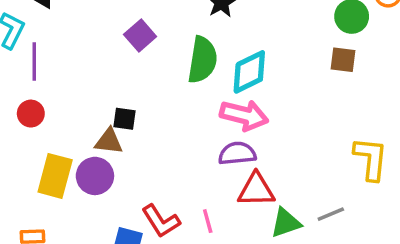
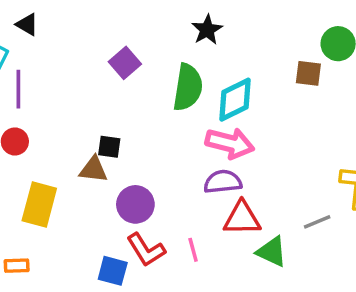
brown square: (343, 60) -> (308, 73), moved
purple circle: (95, 176) -> (135, 204), moved
gray line: (331, 214) -> (317, 222), moved
green triangle: (286, 223) -> (272, 252), turned 44

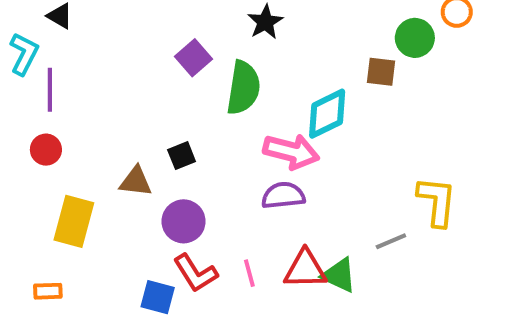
purple square: (125, 63) -> (194, 58), moved
cyan diamond: (235, 100) -> (327, 114), moved
black square: (109, 147) -> (182, 156), moved, turned -30
red triangle: (242, 218) -> (305, 269), moved

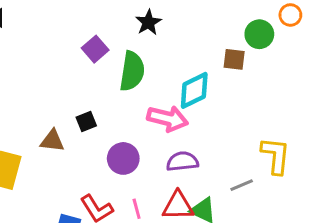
purple semicircle: (283, 195) -> (182, 161), moved
purple circle: (184, 221) -> (123, 158), moved

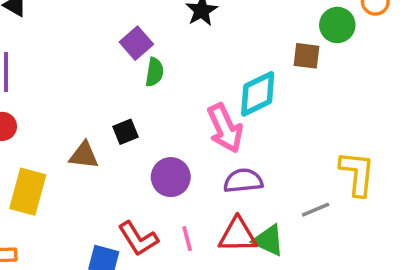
green semicircle: (132, 71) -> (154, 72), moved, size x0.6
pink arrow: (168, 119) -> (225, 128), turned 51

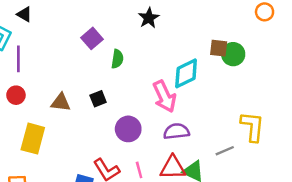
green circle: (337, 25) -> (233, 54), moved
purple square: (136, 43) -> (92, 38), moved
brown triangle: (84, 155) -> (61, 102), moved

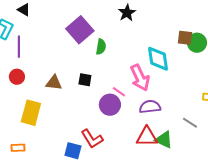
purple square: (92, 38) -> (80, 30), size x1.5
cyan diamond: (186, 73) -> (158, 59), turned -72
black square: (98, 99) -> (85, 80), turned 32
gray line: (225, 151) -> (190, 123), turned 56
pink line: (139, 170) -> (119, 92), moved, turned -40

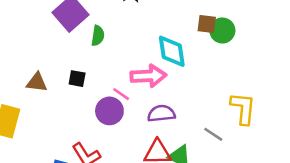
pink arrow: (140, 78) -> (148, 76), turned -68

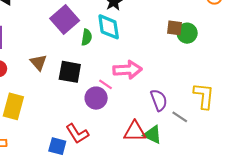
cyan diamond: (172, 51) -> (109, 27), moved
black square: (77, 79) -> (70, 72), size x1.6
brown triangle: (37, 82) -> (38, 62), moved, turned 42
purple semicircle: (161, 114) -> (159, 100), moved, turned 75

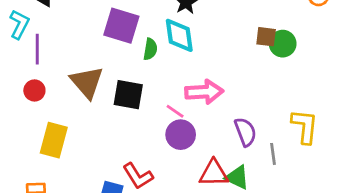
purple square: (65, 19) -> (121, 26), turned -32
brown triangle: (38, 62) -> (87, 82), size x1.5
purple circle: (96, 98) -> (181, 135), moved
gray line: (180, 117) -> (273, 154), turned 49

